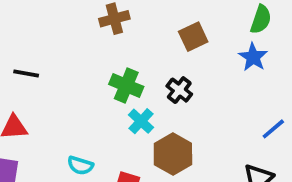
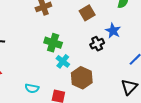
blue star: (253, 57) -> (113, 31), moved
black cross: (179, 90) -> (97, 44), moved, turned 32

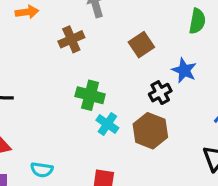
brown hexagon: (82, 78) -> (150, 131), moved
cyan semicircle: (32, 88) -> (42, 170), moved

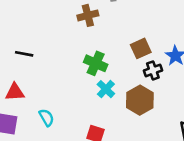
brown square: (141, 45) -> (141, 48), moved
cyan semicircle: (42, 170) -> (46, 117), turned -138

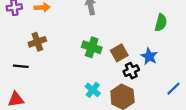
brown cross: (88, 15) -> (37, 42), moved
green cross: (96, 63) -> (92, 47), moved

